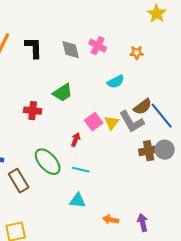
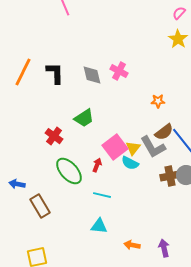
orange star: (137, 53) -> (158, 101), moved
cyan semicircle: (116, 82) -> (130, 163), moved, turned 54
red cross: (33, 111) -> (54, 136), turned 30
pink square: (94, 122) -> (115, 147), size x1.4
green ellipse: (48, 162) -> (69, 171), moved

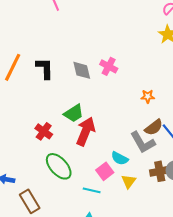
pink square: (115, 147) -> (105, 171), moved, size x0.7
yellow triangle: (133, 148) -> (129, 181), moved
red arrow: (97, 165) -> (86, 131), moved, size x2.0

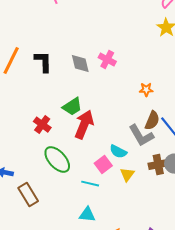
brown semicircle: (154, 127) -> (152, 121), turned -30

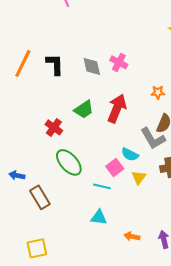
red arrow: (84, 125) -> (117, 108), moved

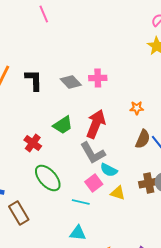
pink cross: (119, 62) -> (98, 78), turned -30
gray diamond: (92, 66) -> (71, 82), turned -30
gray L-shape: (153, 138) -> (93, 153), moved
yellow triangle: (139, 177) -> (118, 193), turned -49

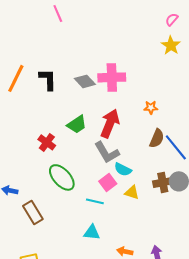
pink cross: (98, 78) -> (112, 77), size x1.5

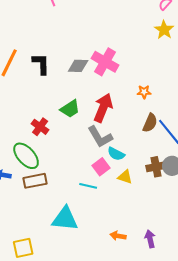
pink cross: (112, 77) -> (105, 62), turned 32
gray diamond: (85, 81) -> (78, 66), turned -45
green ellipse: (62, 177) -> (26, 156), moved
brown rectangle: (33, 212) -> (35, 181), moved, turned -70
cyan triangle: (92, 232) -> (65, 219), moved, size x1.6

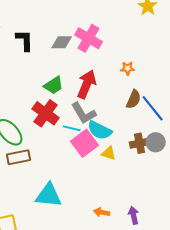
red cross: (40, 127) -> (46, 113), moved, size x1.5
cyan semicircle: (116, 154) -> (100, 130), size x1.4
pink square: (101, 167) -> (85, 143), size x1.5
cyan line: (88, 186) -> (72, 128), moved

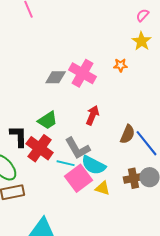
black L-shape: (25, 40) -> (19, 136), moved
orange star: (128, 68) -> (121, 65), moved
red arrow: (87, 84) -> (93, 115), moved, size x0.7

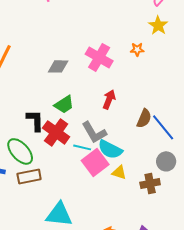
gray diamond: (56, 77) -> (58, 66), moved
brown cross: (134, 178) -> (150, 183), moved

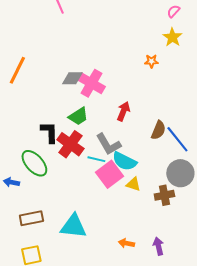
pink cross: (99, 57) -> (91, 83), moved
gray circle: (166, 161) -> (180, 173), size x1.4
brown rectangle: (29, 176) -> (31, 218), moved

